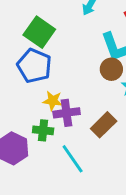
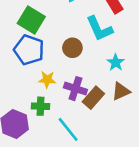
brown circle: (111, 69) -> (72, 48), moved
purple cross: (67, 113) -> (75, 89), moved, turned 30

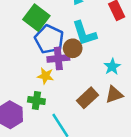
cyan L-shape: (99, 29) -> (84, 33), moved
blue pentagon: (29, 50) -> (49, 39), moved
purple cross: (75, 89) -> (58, 58), moved, turned -30

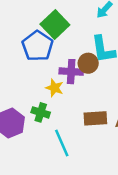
blue pentagon: (49, 39) -> (38, 46), moved
brown rectangle: (88, 98) -> (95, 118), turned 30

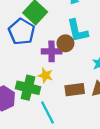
yellow star: (54, 88) -> (46, 75), moved
green cross: (41, 112) -> (28, 88), size x1.5

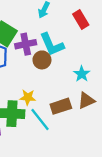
purple cross: (52, 51) -> (26, 44), moved
cyan line: (48, 112) -> (40, 120), moved

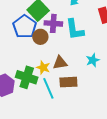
brown circle: (42, 60) -> (40, 37), moved
brown triangle: (86, 101) -> (60, 63), moved

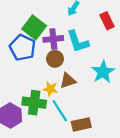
brown circle: (40, 37) -> (55, 59), moved
cyan star: (93, 60) -> (103, 72), size x1.5
brown rectangle: (68, 82) -> (81, 124), moved

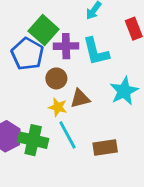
brown circle: (55, 59) -> (56, 78), moved
green cross: (34, 103) -> (33, 140), moved
brown rectangle: (81, 124) -> (105, 148), moved

